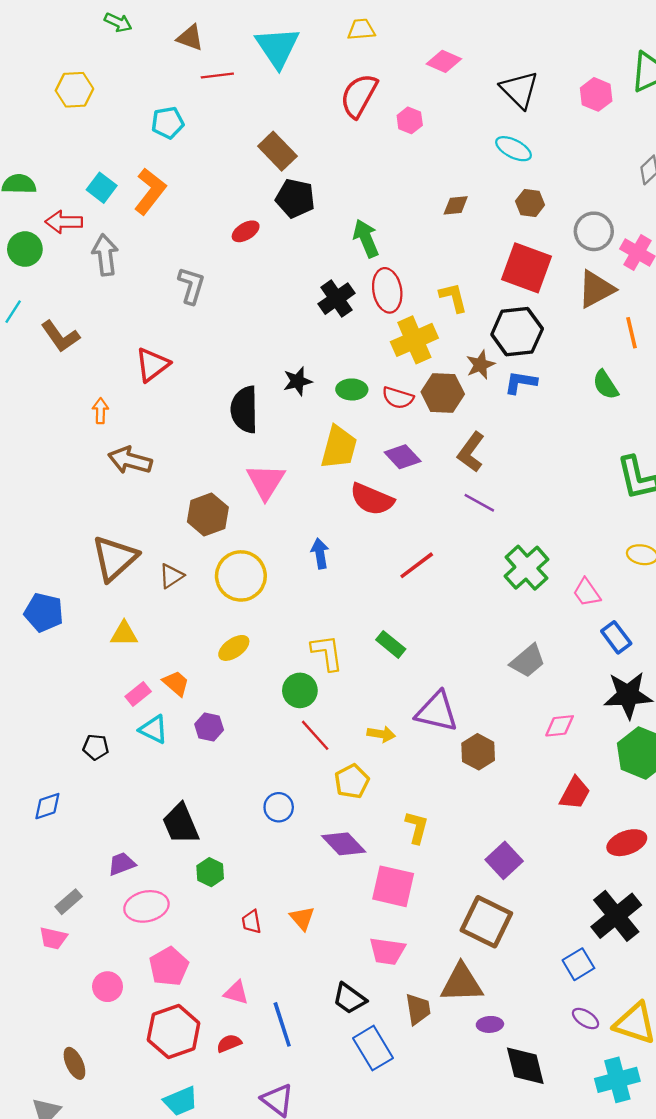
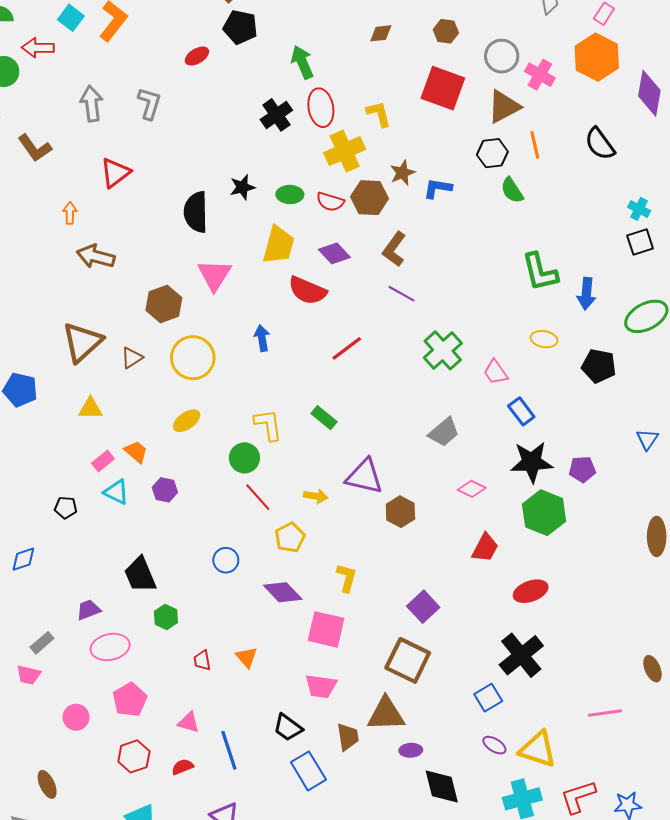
gray arrow: (105, 255) -> (92, 104), moved
black hexagon: (517, 332) -> (492, 153), moved, size x0.7
pink diamond: (560, 726) -> (472, 489), turned 32
red hexagon: (174, 1031) -> (134, 756), size x0.7

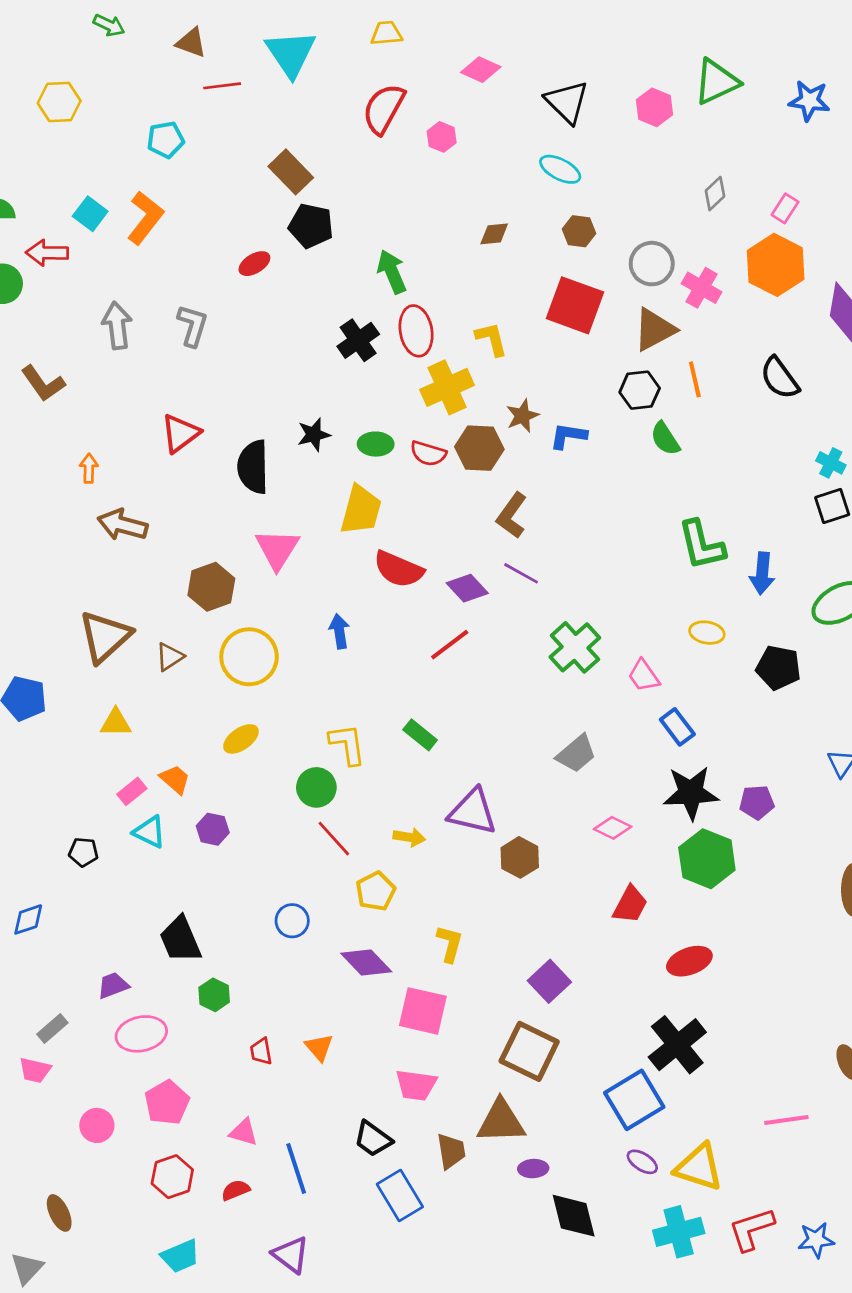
red triangle: (115, 173) -> (180, 433), moved
purple diamond: (334, 253) -> (467, 588), moved
blue square: (488, 698) -> (634, 1100), size x1.6

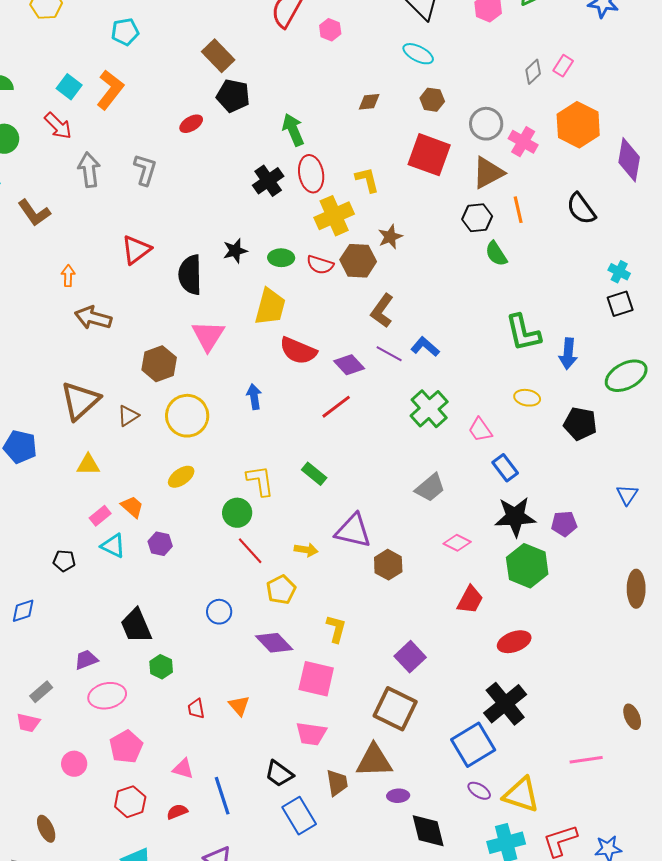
pink rectangle: (785, 208) -> (563, 66), moved
red arrow: (47, 253) -> (58, 126), moved, turned -136
blue L-shape: (568, 436) -> (425, 347), moved, turned 32

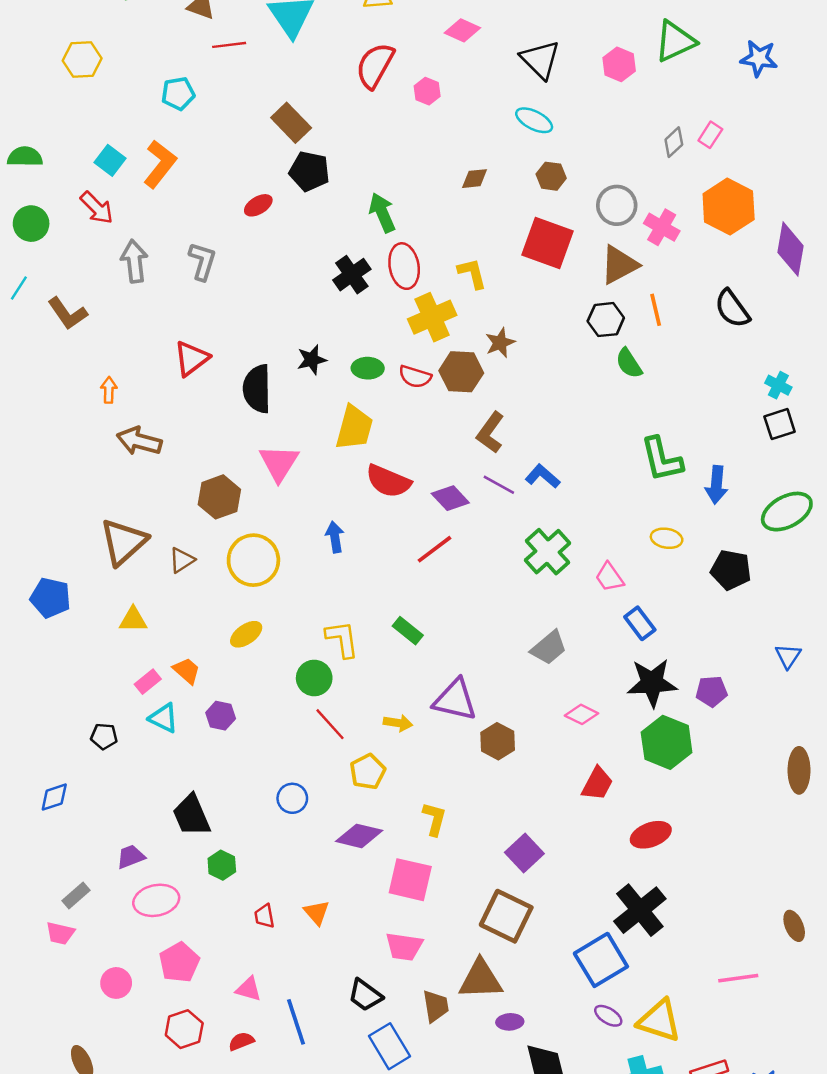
purple diamond: (274, 643) -> (359, 836), turned -33

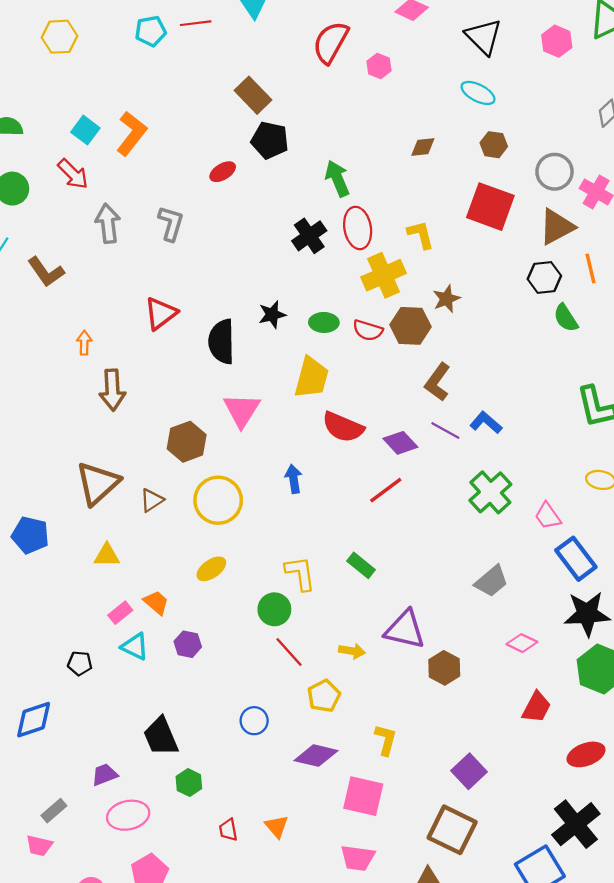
cyan pentagon: (178, 94) -> (151, 31), moved
brown arrow: (139, 441) -> (112, 390), turned -108
blue rectangle: (640, 623) -> (576, 559), size x1.4
blue diamond: (54, 797) -> (34, 720), size x1.4

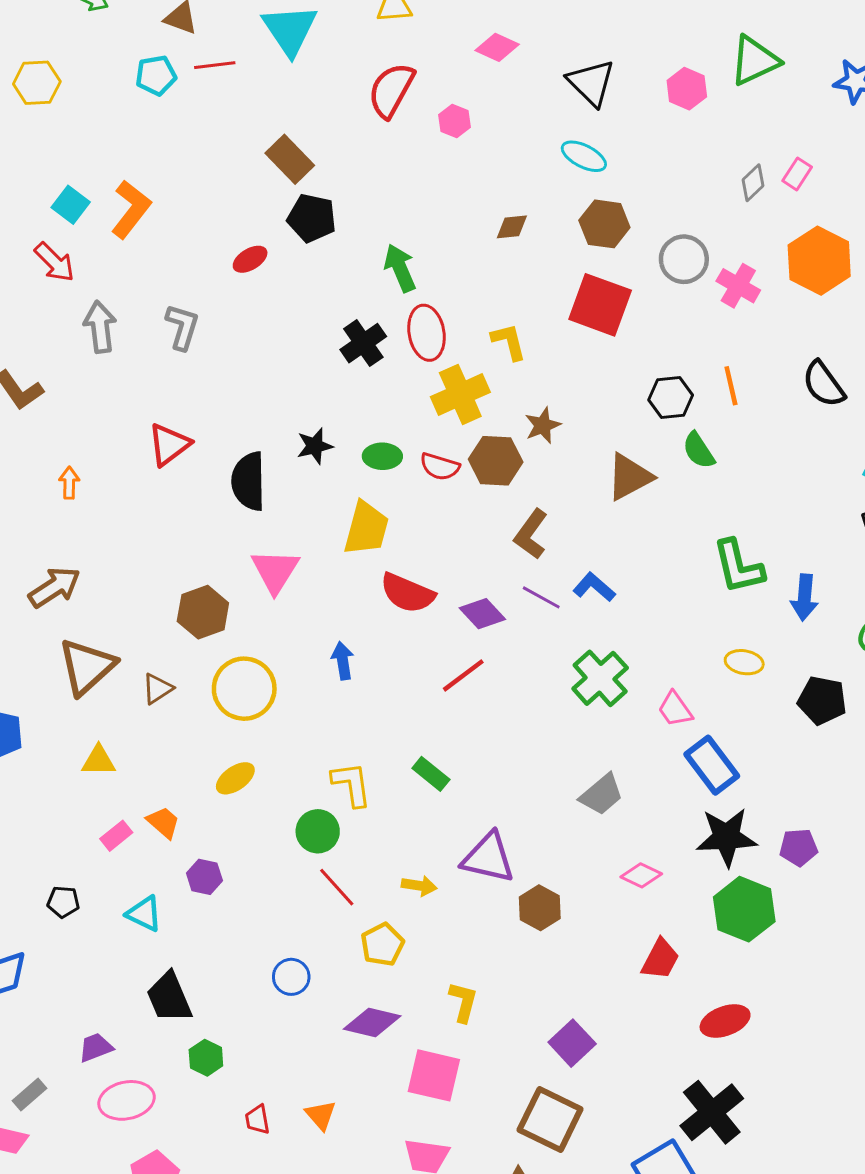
brown hexagon: (494, 145) -> (604, 224), size x1.4
brown triangle: (557, 227) -> (629, 477), moved
brown arrow: (112, 390) -> (54, 587), moved, turned -120
cyan triangle: (135, 646) -> (144, 914), moved

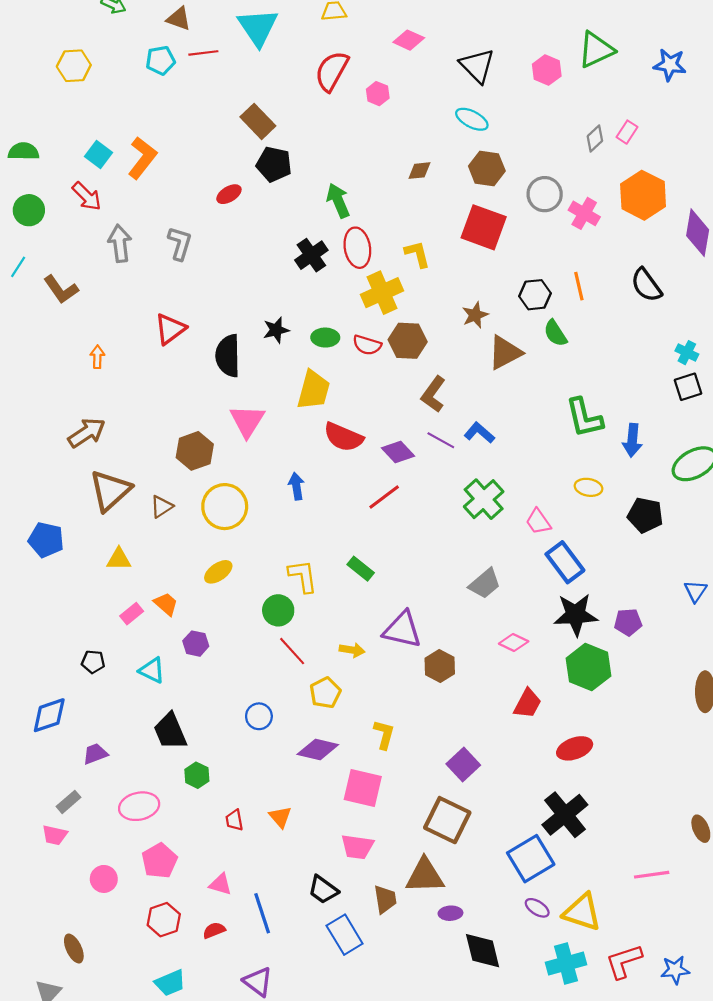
brown star: (543, 425) -> (475, 315), moved
purple trapezoid: (96, 1047) -> (95, 754), moved

